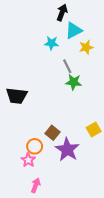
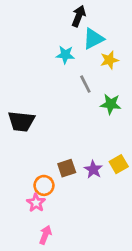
green star: (74, 82) -> (111, 104), moved
brown square: (53, 133) -> (67, 168), turned 32
purple star: (67, 150) -> (93, 169), moved, size x0.6

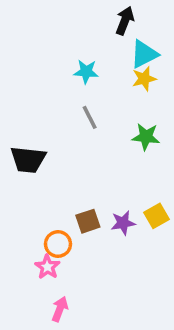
black arrow: (79, 16) -> (125, 21), moved
cyan triangle: (93, 39) -> (144, 54), moved
gray line: (85, 84) -> (90, 117), moved
purple star: (93, 169) -> (123, 223), turned 30

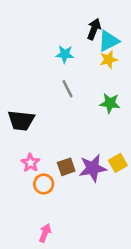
black arrow: (125, 21) -> (94, 29), moved
purple star: (123, 223) -> (93, 168), size x1.5
pink star: (47, 267) -> (30, 163), moved

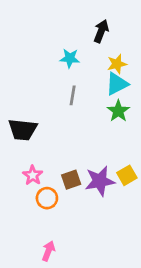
cyan triangle: (109, 41) -> (117, 84), moved
gray line: (67, 89) -> (73, 95), turned 36
green star: (110, 103) -> (118, 111), turned 30

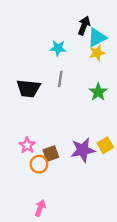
cyan triangle: (117, 84) -> (97, 38), moved
black trapezoid: (23, 130) -> (28, 88), moved
brown square: (71, 180) -> (51, 154), moved

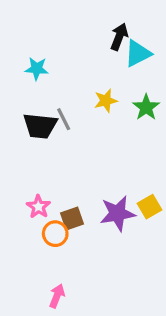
cyan star: (58, 48) -> (37, 69), moved
yellow star: (97, 53) -> (106, 101), moved
gray line: (60, 79) -> (64, 119), moved, turned -35
green star: (98, 92) -> (146, 107), moved

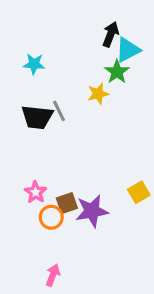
green star: (146, 107) -> (117, 72), moved
purple star: (118, 213) -> (92, 211), moved

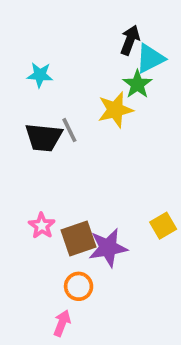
yellow star: (98, 94) -> (115, 110), size x1.4
brown square: (67, 203) -> (79, 239), size x1.4
orange circle: (51, 217) -> (79, 286), moved

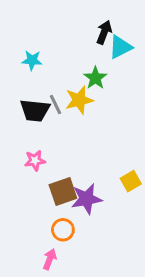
green star: (137, 84) -> (95, 78), moved
yellow star: (115, 110) -> (79, 100), moved
pink star: (42, 226) -> (35, 161), moved, turned 30

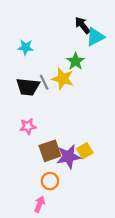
black arrow: (104, 32) -> (82, 25), turned -60
yellow star: (79, 100) -> (63, 79), turned 30
yellow square: (131, 181) -> (85, 151), moved

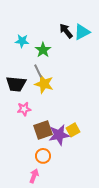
black arrow: (82, 25) -> (66, 31), moved
green star: (76, 61) -> (43, 50), moved
yellow star: (63, 79) -> (44, 84), moved
black trapezoid: (28, 87) -> (16, 84), moved

